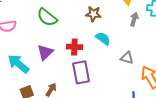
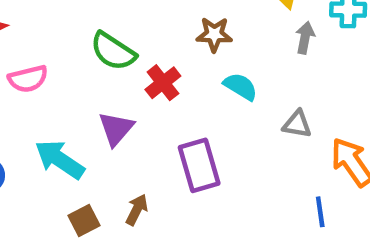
red cross: (74, 47) -> (163, 83), moved, turned -35

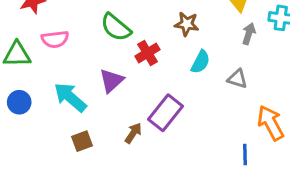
cyan semicircle: (240, 86) -> (200, 62), turned 80
gray triangle: (297, 124) -> (237, 79), moved
purple rectangle: (199, 165) -> (166, 113), turned 48
brown arrow: (137, 210) -> (133, 133), moved

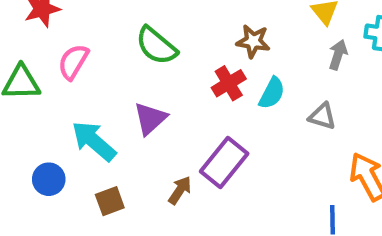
pink semicircle: (55, 39) -> (73, 62), turned 128
red cross: (148, 53) -> (229, 83), moved
blue circle: (19, 102) -> (49, 179), moved

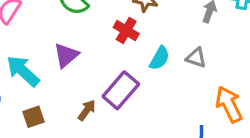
red cross: (229, 83) -> (126, 30), turned -30
cyan semicircle: (272, 93) -> (160, 58), moved

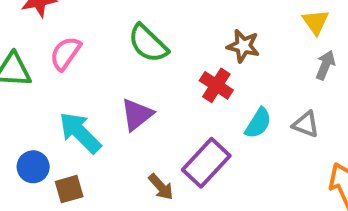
brown arrow: (87, 110) -> (161, 187), turned 100
brown square: (34, 117) -> (69, 189), moved

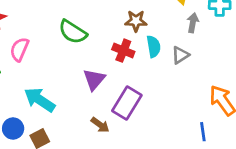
purple triangle: (137, 114) -> (94, 79), moved
cyan semicircle: (258, 123) -> (154, 46), moved, turned -30
gray triangle: (306, 124) -> (180, 55), moved, turned -42

